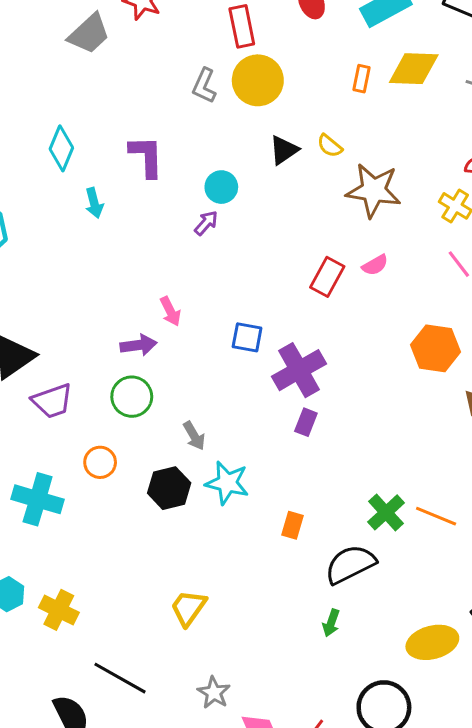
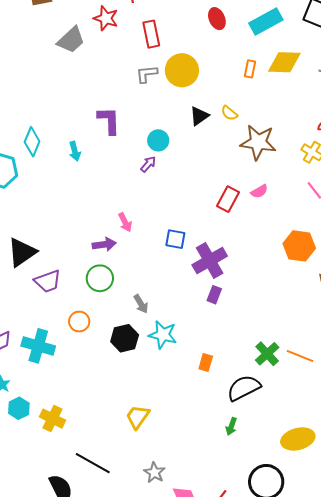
red rectangle: (242, 26) -> (151, 34), moved
gray L-shape: (204, 86) -> (147, 74), turned 60
cyan diamond: (61, 148) -> (32, 142), moved

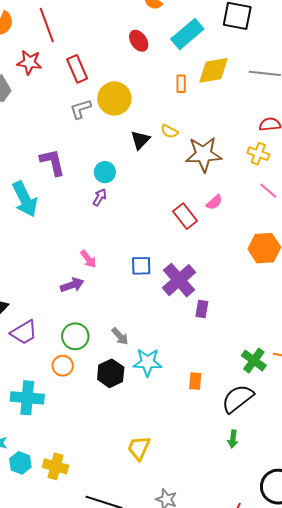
cyan arrow: (75, 151) -> (25, 199), size x1.8
red rectangle: (228, 199) -> (185, 216), turned -55
green circle: (100, 278) -> (75, 336), moved
purple rectangle: (214, 295) -> (202, 309), moved

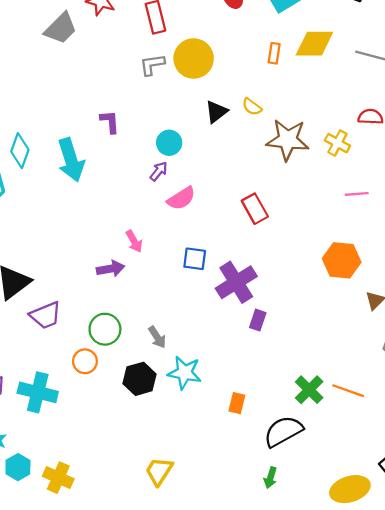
yellow cross: (258, 154) -> (337, 143), moved
purple L-shape: (52, 162) -> (110, 122), size x0.7
pink line: (268, 191) -> (357, 194), turned -54
pink semicircle: (214, 202) -> (181, 198), moved, size x1.4

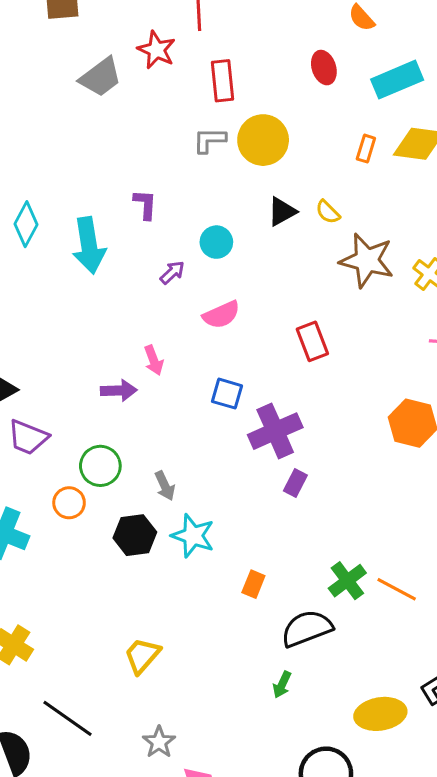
purple arrow: (159, 171) -> (172, 273), moved
purple trapezoid: (46, 315) -> (28, 437), turned 36

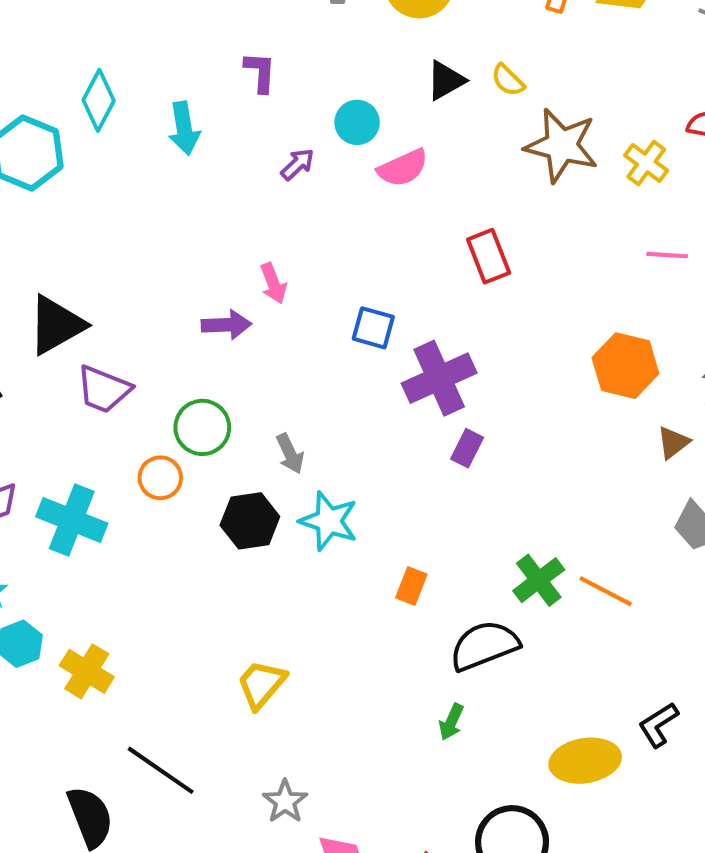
cyan arrow: (89, 245) -> (184, 128), size x0.7
pink semicircle: (221, 315) -> (403, 168), moved

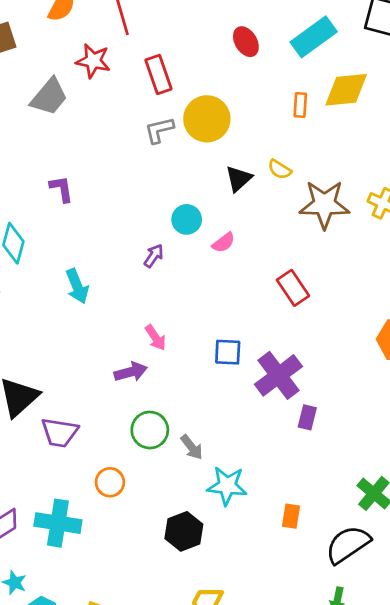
purple L-shape: (260, 72) -> (61, 189), moved
cyan arrow: (184, 128) -> (77, 286), moved
pink semicircle: (403, 168) -> (223, 243), size x0.7
green circle: (202, 427) -> (150, 430), moved
black hexagon: (250, 521) -> (184, 531), moved

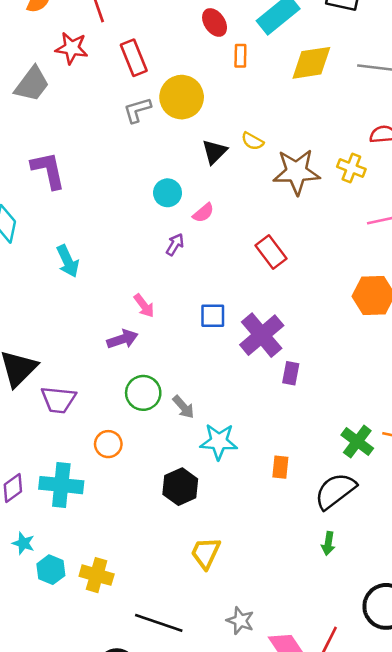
orange rectangle: (300, 105) -> (240, 56), moved
purple L-shape: (61, 189) -> (48, 170), size x1.5
purple arrow: (154, 256) -> (175, 245), moved

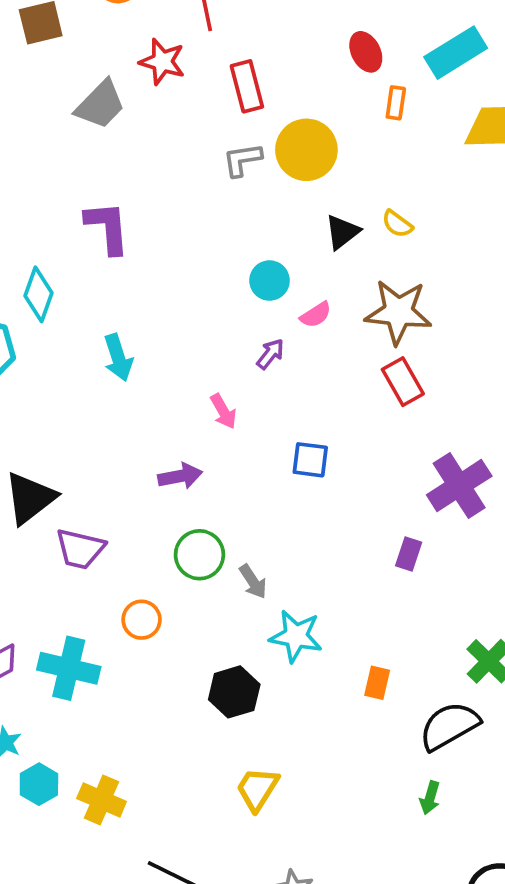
brown star: (296, 172) -> (398, 312), moved
pink arrow: (144, 306) -> (223, 411), moved
purple cross: (262, 335) -> (459, 486), moved

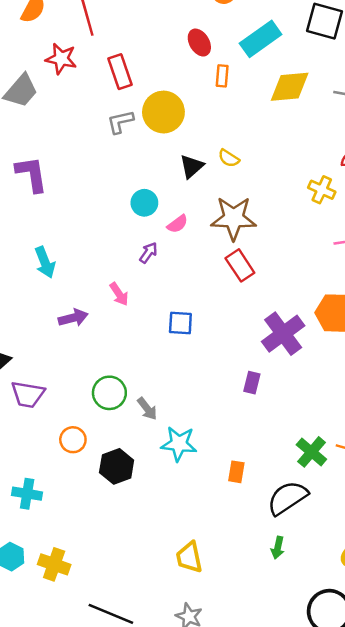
purple arrow: (180, 476) -> (73, 318), moved
cyan cross: (69, 668) -> (27, 494), moved, size x0.7
black hexagon: (234, 692) -> (117, 466), moved
yellow trapezoid: (257, 789) -> (189, 557), moved, turned -40

